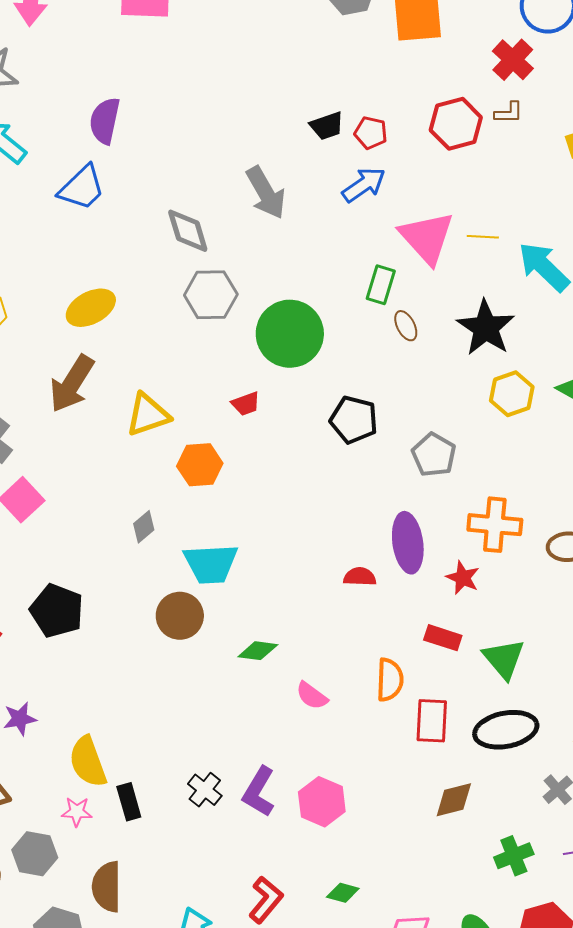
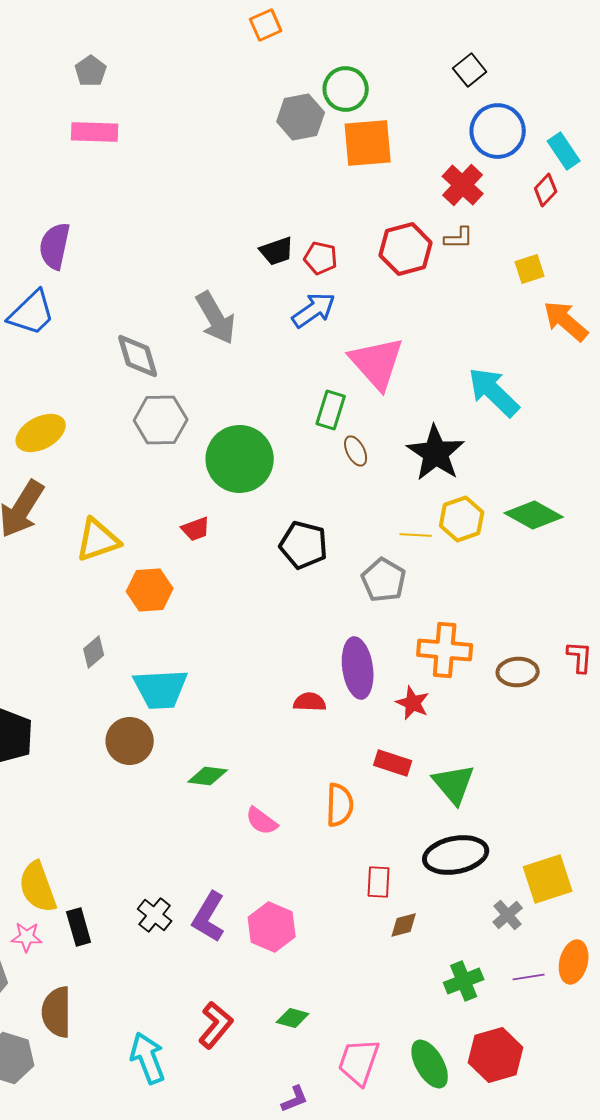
yellow line: (483, 237) -> (416, 535), moved
red rectangle: (432, 721) -> (379, 882), moved, size x0.7
brown diamond: (454, 800) -> (404, 925), size x0.7

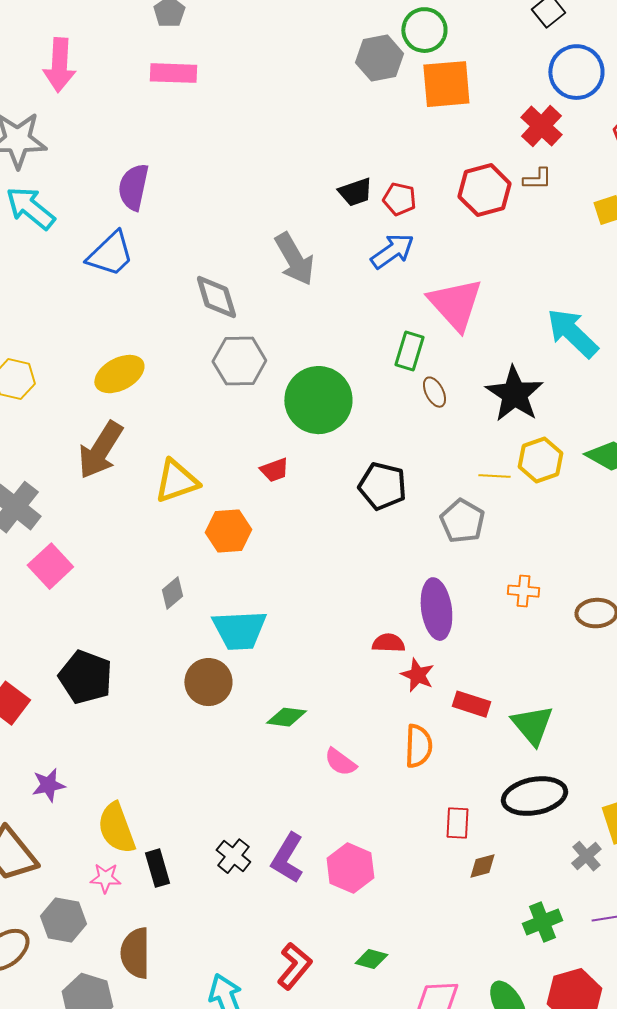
orange cross: (445, 650) -> (523, 591), size x0.6
red star: (413, 703) -> (417, 675), moved

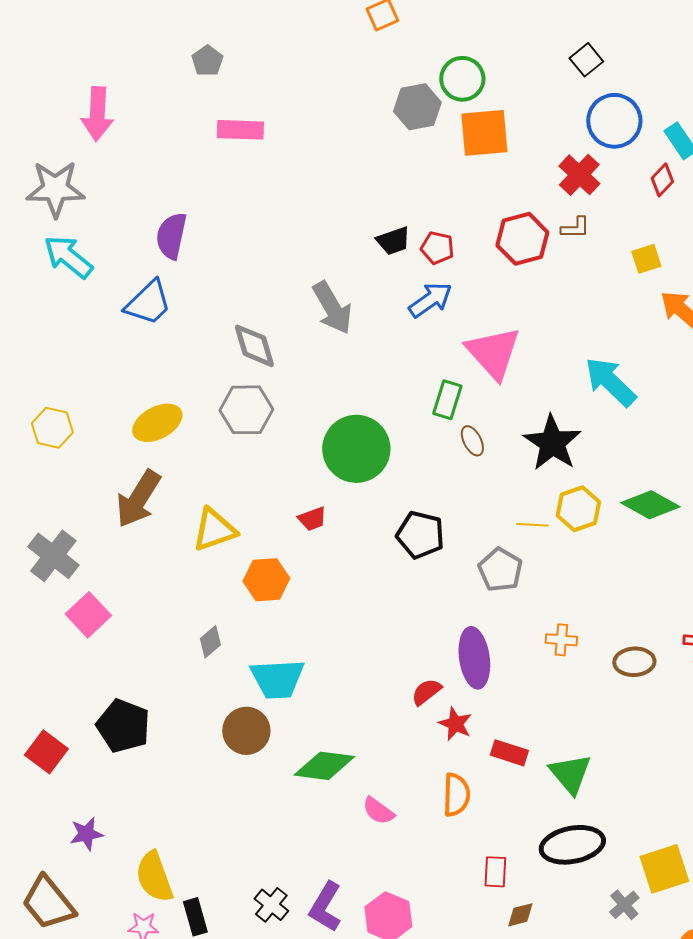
pink rectangle: (173, 73) -> (240, 130), moved
gray hexagon: (239, 361) -> (246, 410), moved
red semicircle: (388, 643) -> (426, 692), turned -40
green diamond: (286, 717) -> (324, 766), size x1.5

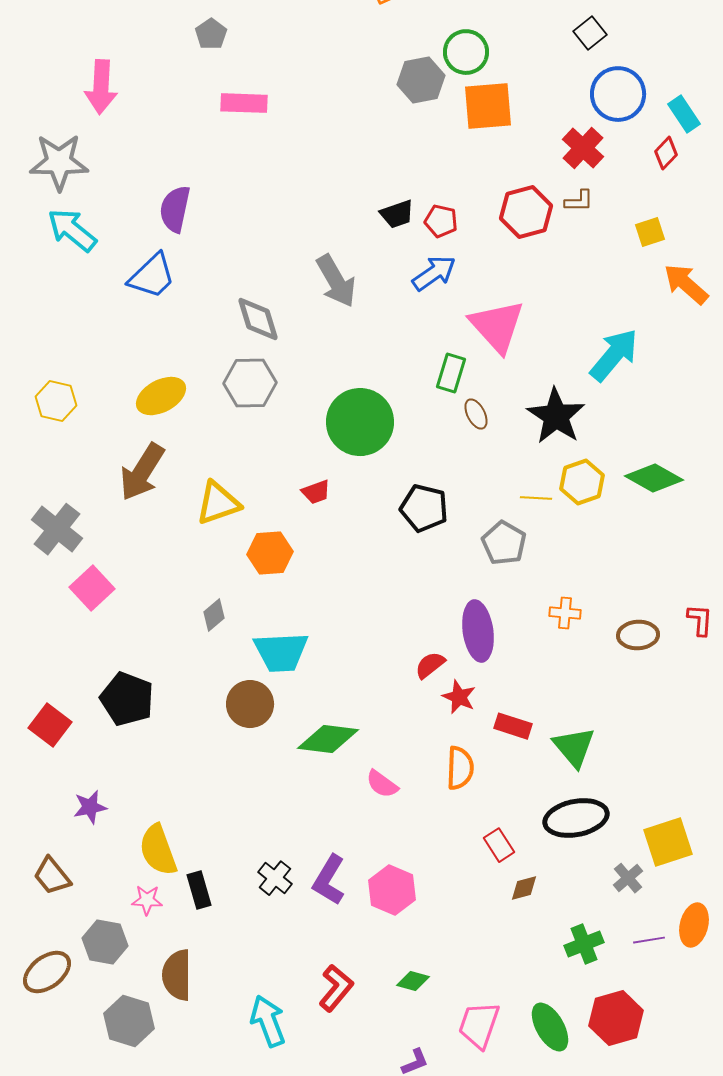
cyan arrow: (610, 382) -> (614, 355), turned 86
red rectangle: (495, 872) -> (499, 845), turned -36
brown trapezoid: (48, 903) -> (52, 876), size x0.7

